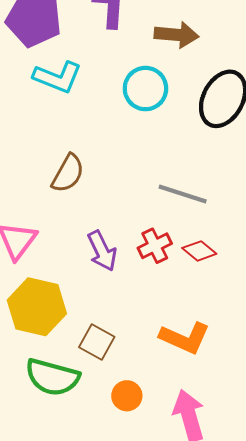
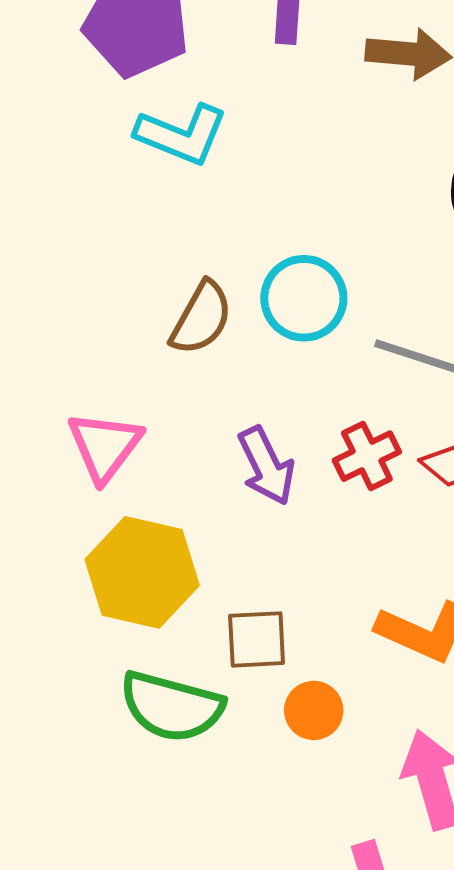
cyan circle: (145, 89) -> (304, 298), moved
brown square: (97, 342) -> (257, 639), turned -32
orange circle: (127, 396) -> (314, 710), moved

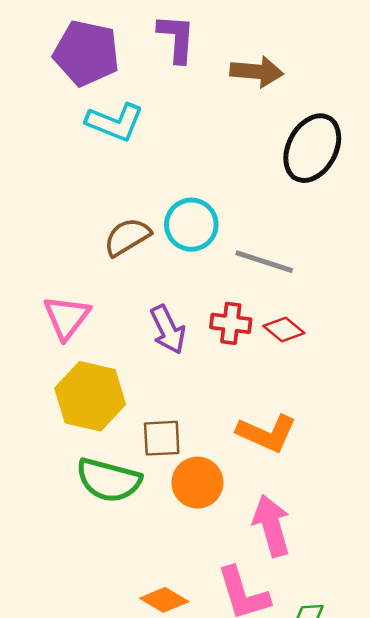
brown semicircle: (201, 318) -> (127, 237), turned -150
red cross: (367, 456) -> (231, 323), turned 33
orange circle: (314, 710) -> (197, 483), size x1.4

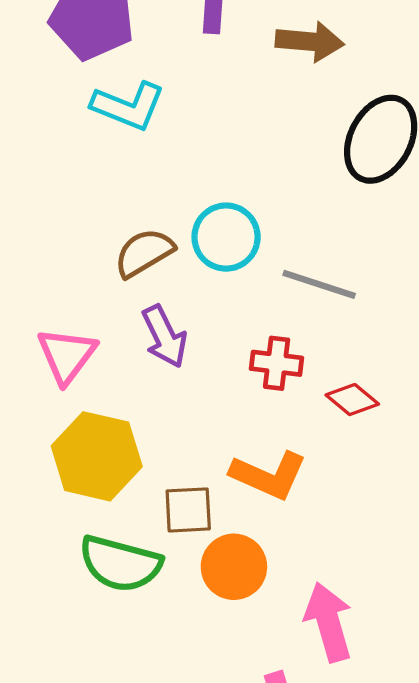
purple arrow: (168, 330) -> (164, 336), moved
red diamond: (284, 330) -> (352, 400), moved
orange L-shape: (267, 433) -> (269, 475), moved

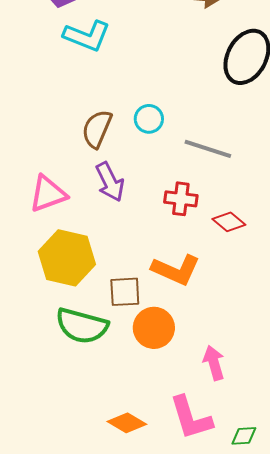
cyan circle: (226, 237) -> (149, 119), size x0.7
brown semicircle: (144, 253) -> (97, 129), turned -36
pink triangle: (67, 355) -> (48, 194), turned 33
pink arrow: (329, 622) -> (214, 363), size x0.7

